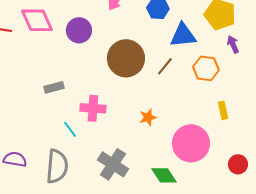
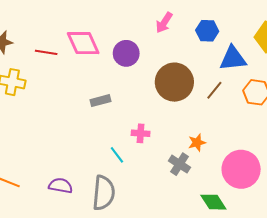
gray rectangle: (54, 87) -> (101, 101), moved
pink cross: (93, 108) -> (141, 133), size x0.7
gray cross: (113, 164) -> (180, 164), moved, size x0.7

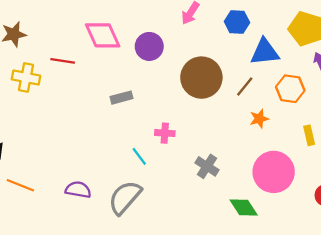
red line: (46, 52) -> (63, 61), moved
orange star: (197, 143) -> (259, 119), moved
gray semicircle: (104, 193) -> (125, 197), turned -144

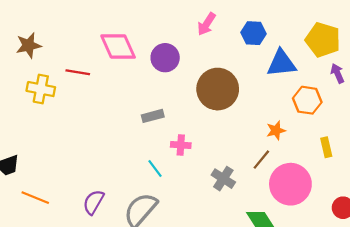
brown line: (245, 86) -> (261, 160), moved
gray rectangle: (121, 98) -> (153, 116), moved
purple semicircle: (78, 190) -> (93, 202), turned -70

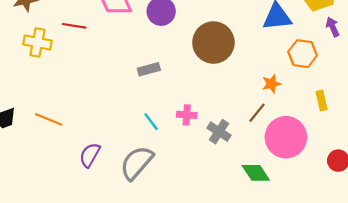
pink cross: (181, 145) -> (187, 115), moved
orange line: (35, 198) -> (49, 119), moved

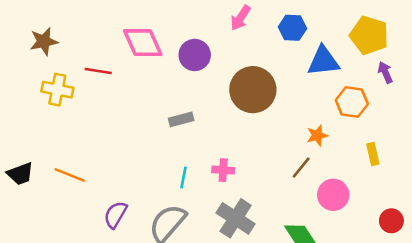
cyan line: (151, 122) -> (184, 177), turned 48
gray cross: (219, 132) -> (236, 218), moved, size x1.4
pink circle: (286, 137) -> (333, 195), size x0.7

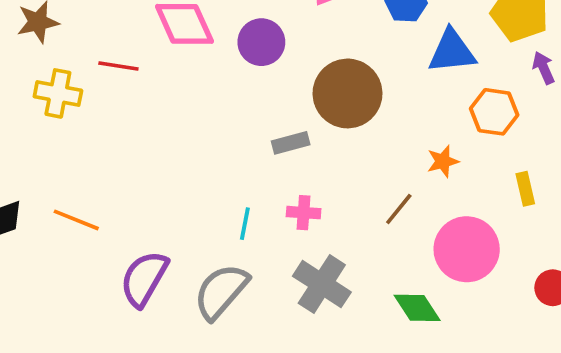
gray rectangle: (181, 119) -> (291, 143), moved
brown line: (301, 168) -> (399, 209), moved
pink circle: (333, 195) -> (467, 249), size x1.4
purple semicircle: (115, 215) -> (144, 279), size x1.4

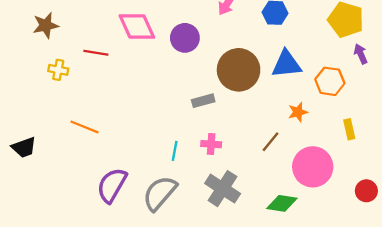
blue triangle: (452, 51) -> (286, 64), moved
yellow cross: (58, 93) -> (58, 70), size x0.7
orange line: (76, 220) -> (84, 127), moved
green diamond: (417, 308) -> (282, 203), turned -48

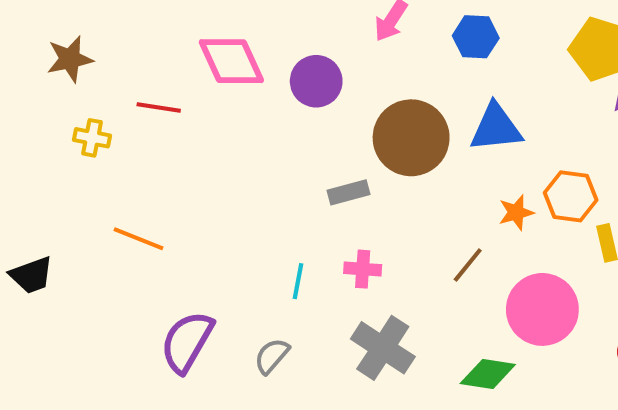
orange hexagon: (330, 81) -> (571, 196), moved
gray semicircle: (160, 193) -> (272, 356), size x0.6

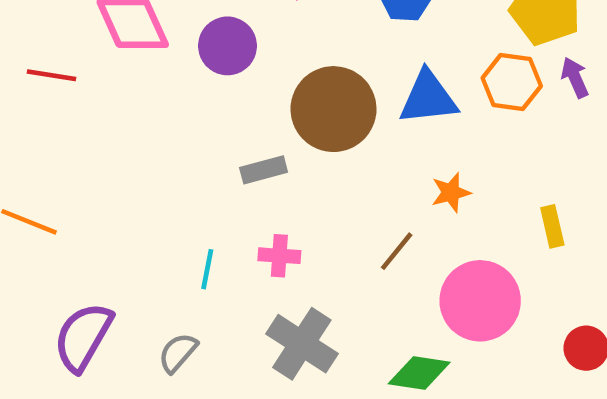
orange hexagon: (571, 196) -> (512, 82), moved

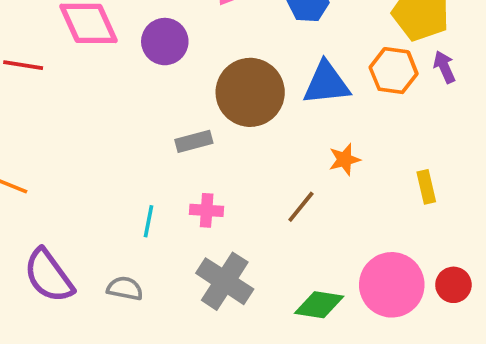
pink circle: (480, 301) -> (392, 285), moved
purple semicircle: (83, 337) -> (49, 276), turned -66
gray semicircle: (178, 353) -> (125, 288), turned 60

